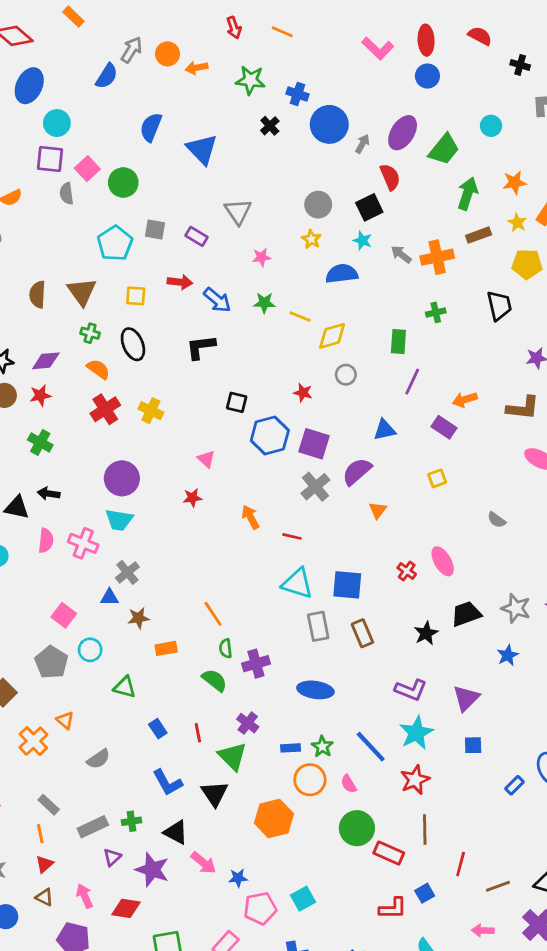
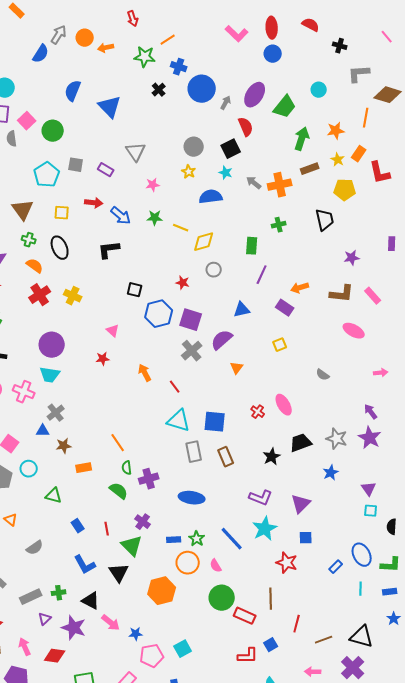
orange line: (282, 32) -> (168, 40), moved, turned -56
red line: (292, 536) -> (175, 387), turned 40
red star: (415, 780) -> (287, 563), moved, turned -30

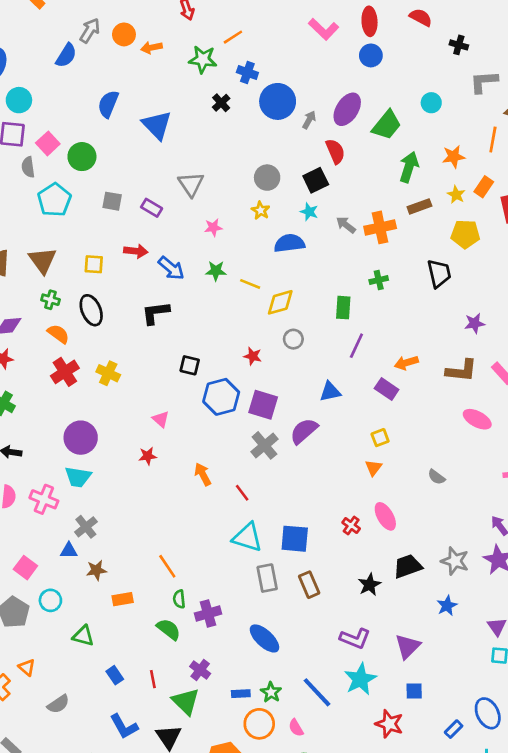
cyan pentagon: (47, 175) -> (54, 200), moved
orange triangle: (237, 368) -> (373, 468), moved
blue ellipse: (192, 498) -> (264, 638), turned 35

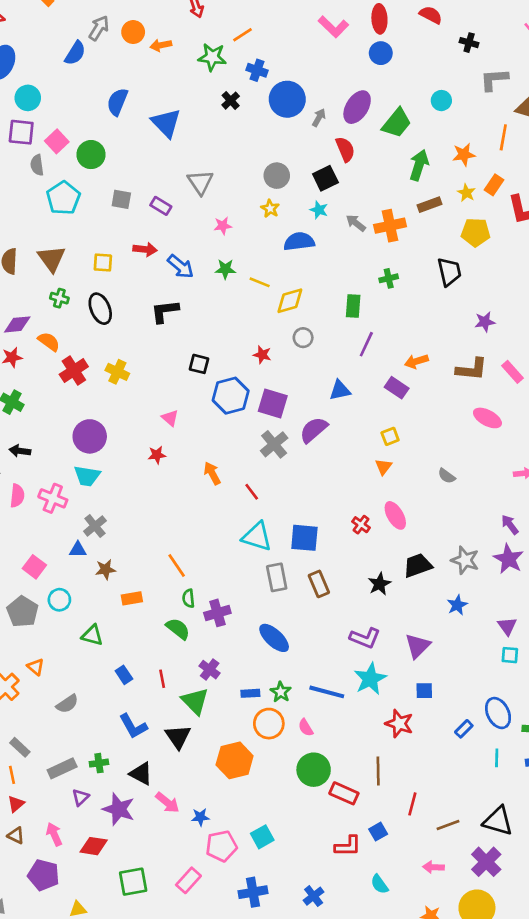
orange semicircle: (58, 334) -> (49, 342), moved
blue line: (317, 692) -> (327, 692), turned -32

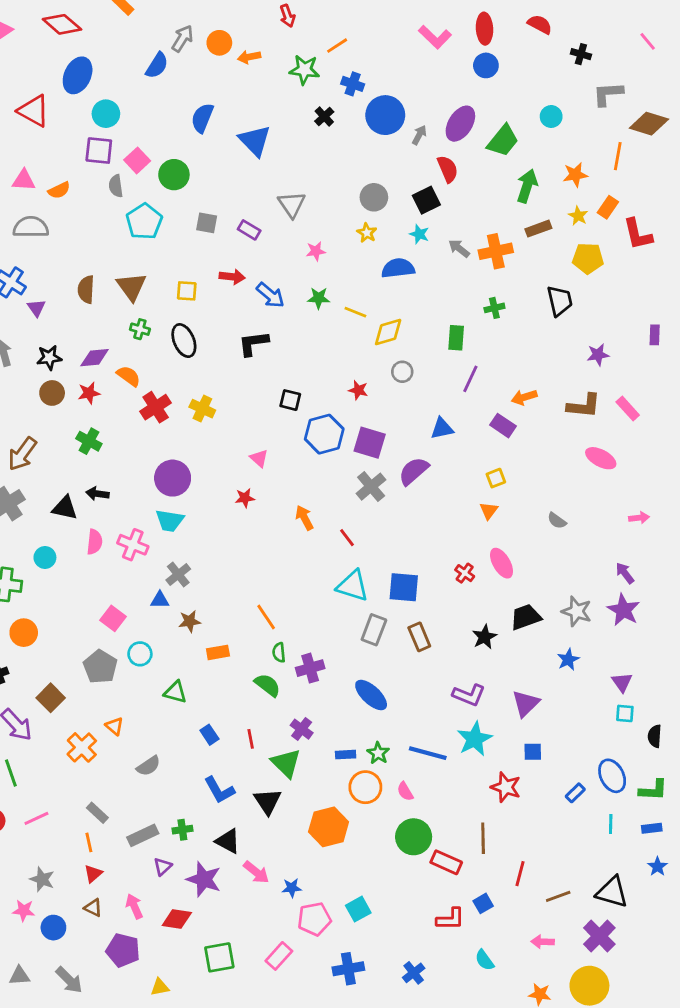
gray rectangle: (277, 577) -> (374, 630), turned 32

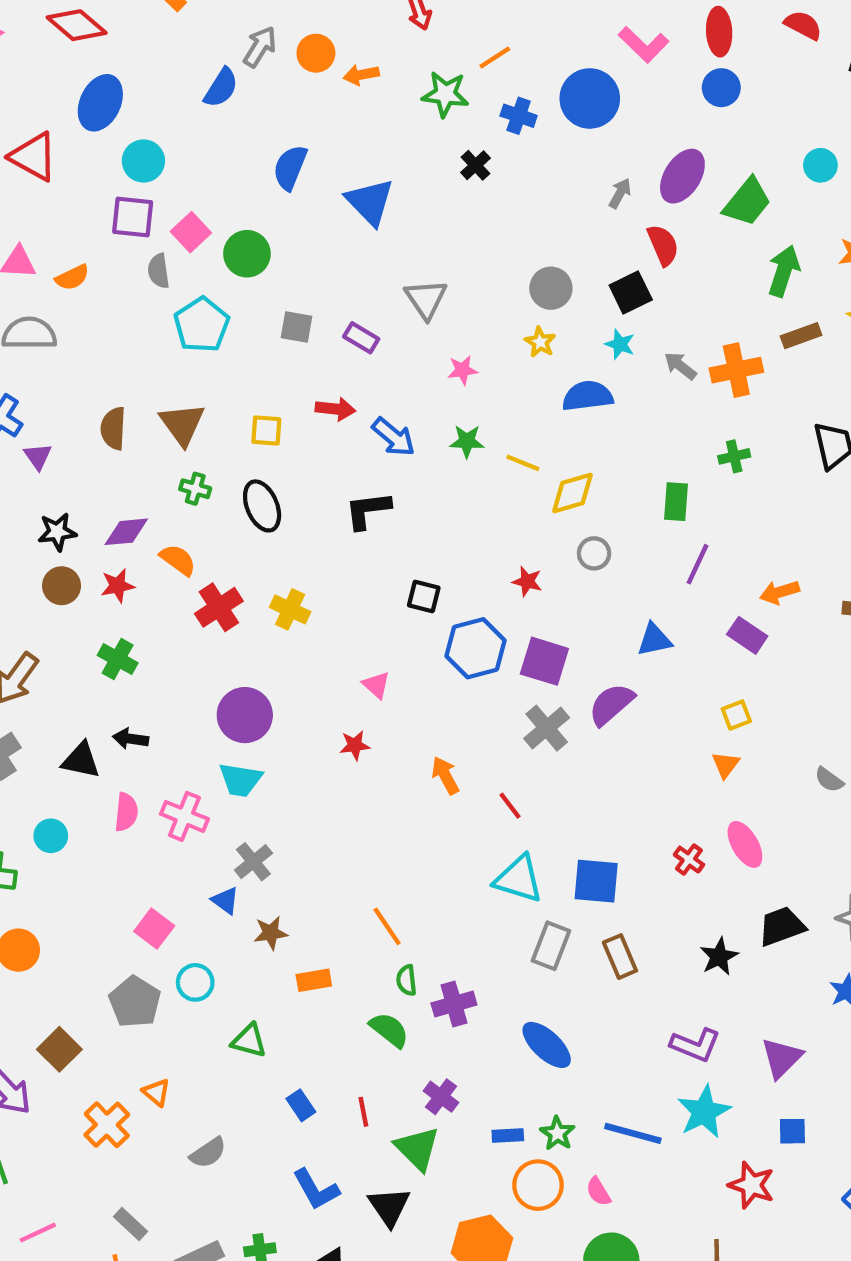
blue circle: (385, 115) -> (590, 98), moved
blue triangle: (160, 600) -> (225, 900), turned 36

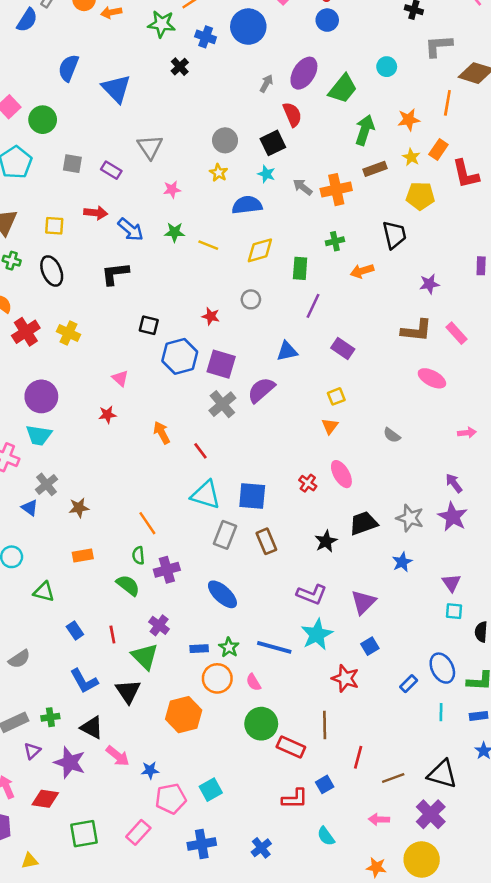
yellow diamond: (572, 493) -> (260, 250), moved
orange arrow: (779, 592) -> (362, 271), moved
orange line: (387, 926) -> (147, 523), moved
brown star: (271, 933) -> (79, 508), moved
blue square: (792, 1131) -> (370, 646), turned -30

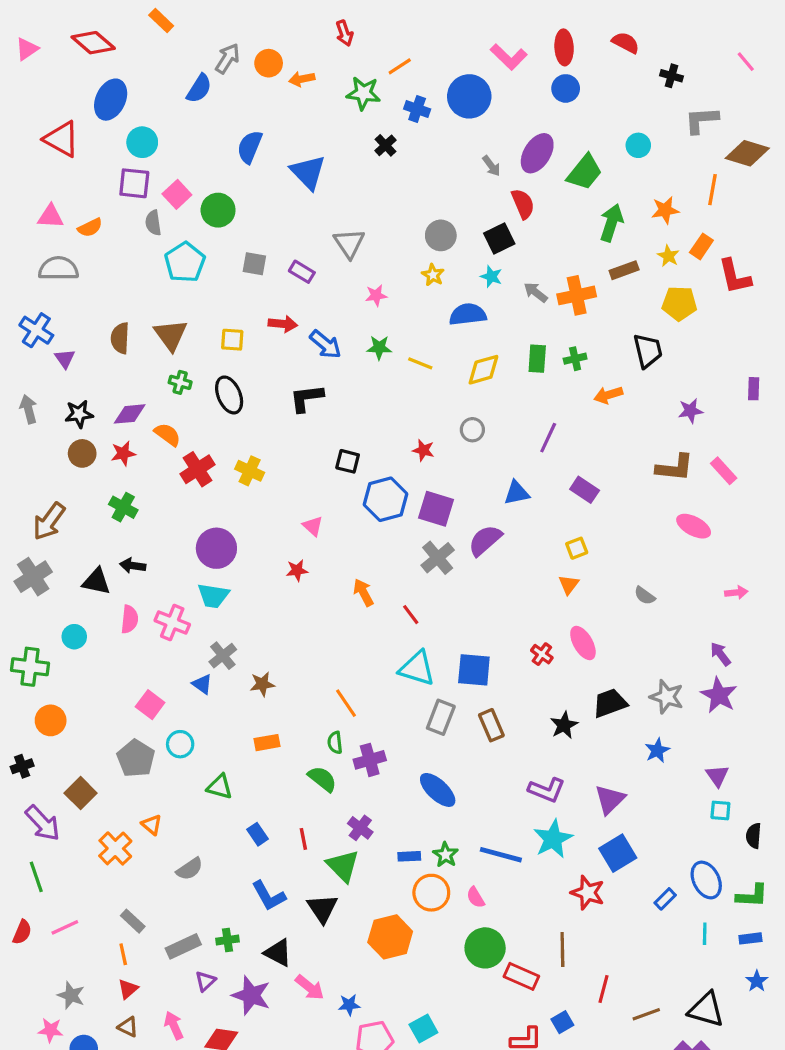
gray arrow: (266, 83) -> (491, 166), turned 114
green rectangle: (300, 268) -> (537, 359), moved
blue square: (370, 646) -> (618, 853), size x1.6

